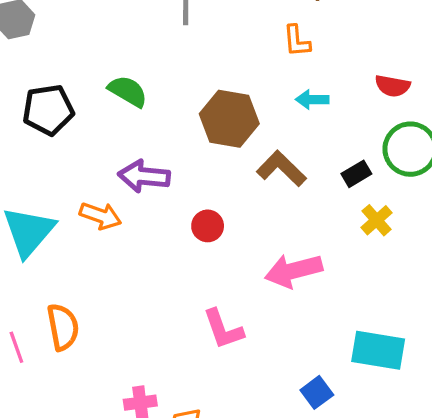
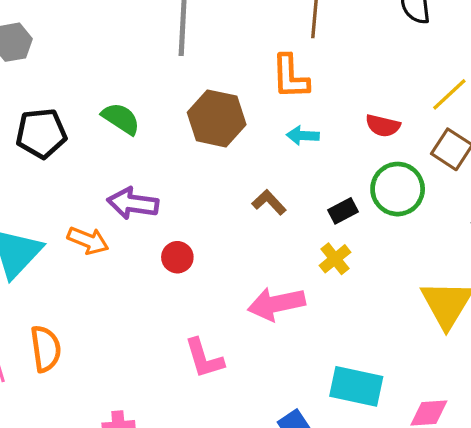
orange L-shape: (297, 41) -> (290, 77), size x1.4
brown hexagon: (229, 119) -> (217, 118), moved
brown L-shape: (281, 169) -> (269, 202), size x0.7
yellow cross: (377, 220) -> (335, 259), moved
red circle: (208, 226) -> (177, 257), moved

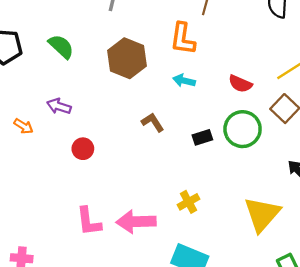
purple arrow: (133, 203) -> (59, 106), size x0.7
orange arrow: (88, 240) -> (24, 126), size x0.7
yellow cross: (335, 259) -> (188, 202), moved
pink arrow: (276, 304) -> (136, 222), moved

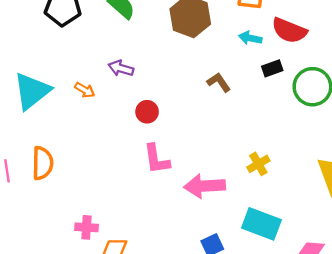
red semicircle: (240, 84) -> (289, 30), moved, size x1.4
black rectangle: (202, 137) -> (272, 68), moved
pink L-shape: (89, 221) -> (157, 159), moved

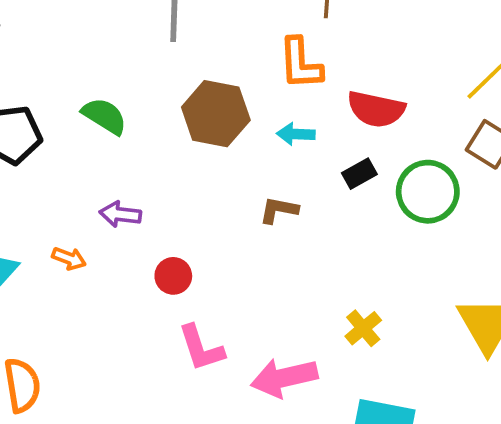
cyan arrow: (250, 38) -> (296, 134), moved
brown L-shape: (219, 82) -> (279, 210), turned -35

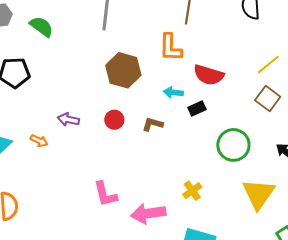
green semicircle: (104, 116) -> (42, 27), moved
cyan arrow: (296, 134) -> (173, 92), moved
green circle: (428, 192) -> (233, 145), moved
red circle: (173, 276) -> (114, 120), moved

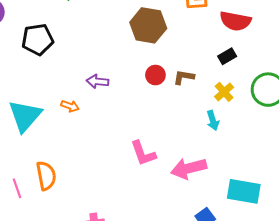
cyan arrow: (173, 92) -> (213, 120), moved, turned -108
red circle: (114, 120) -> (155, 75), moved
yellow cross: (192, 191) -> (224, 92), moved

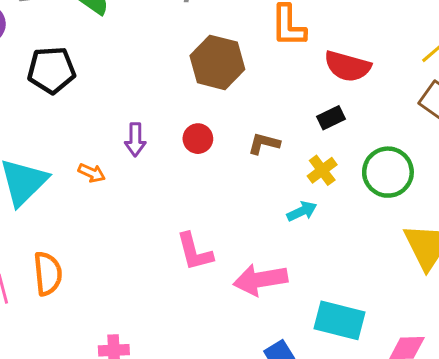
red circle: (155, 75) -> (198, 139), moved
purple arrow: (97, 81) -> (135, 140), turned -100
cyan arrow: (213, 120) -> (302, 211), turned -102

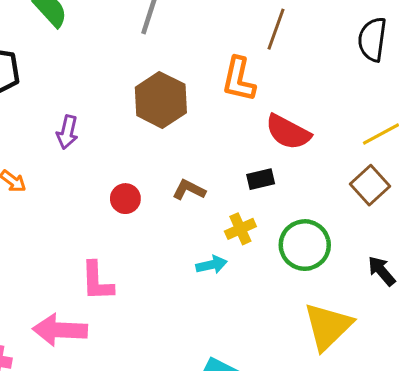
red circle: (198, 139) -> (125, 199), moved
purple arrow: (135, 140) -> (67, 132), moved
pink arrow: (260, 280) -> (60, 330), moved

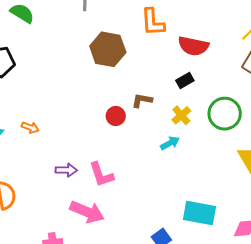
purple arrow: (67, 132) -> (66, 170), moved, turned -85
red circle: (125, 199) -> (116, 116), moved
pink arrow: (60, 330) -> (87, 212), turned -144

